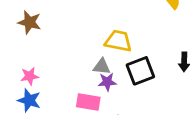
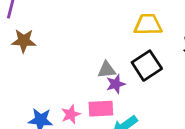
yellow trapezoid: (118, 41) -> (148, 25), moved
pink star: (30, 76) -> (71, 114), moved

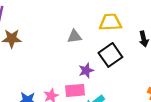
gray triangle: (107, 70) -> (74, 36), moved

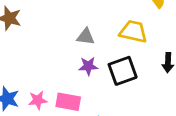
purple star: (86, 70) -> (88, 66), moved

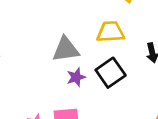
gray triangle: (86, 37) -> (66, 49), size x1.5

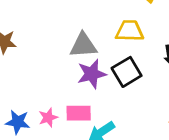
purple star: (76, 77) -> (92, 74), size x1.5

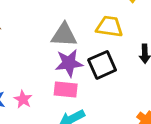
pink rectangle: (79, 113) -> (66, 89), moved
pink star: (48, 118) -> (23, 99), turned -30

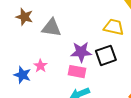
gray triangle: (64, 35) -> (51, 28), moved
pink star: (23, 99) -> (40, 66), moved

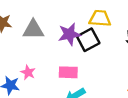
purple star: (81, 52) -> (69, 34), moved
black square: (106, 55) -> (88, 40), moved

